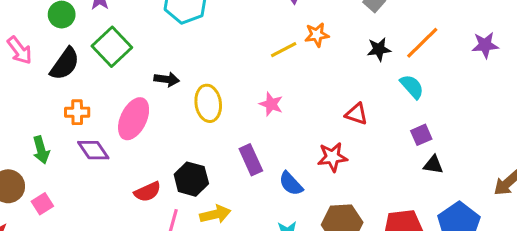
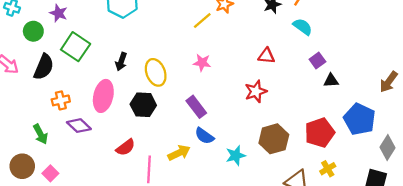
black arrow: (167, 79) -> (121, 62), turned 114
black hexagon: (191, 179) -> (143, 105), moved
blue semicircle: (291, 184) -> (204, 136), moved

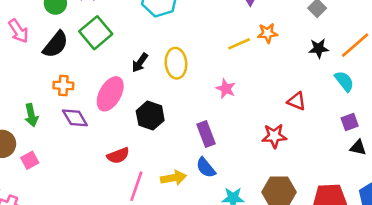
yellow ellipse: (156, 72) -> (176, 63), moved

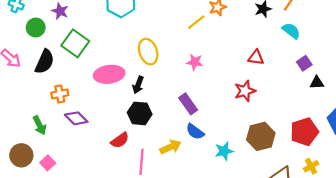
black arrow: (140, 63) -> (138, 85), moved
pink ellipse: (110, 94) -> (109, 74), moved, turned 68
black hexagon: (150, 116) -> (140, 113), moved

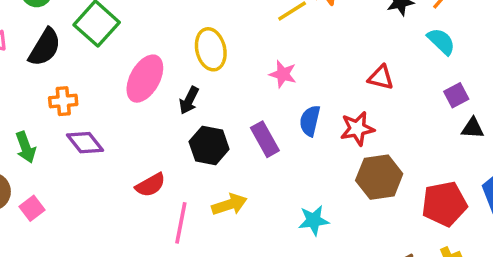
pink ellipse: (109, 74) -> (145, 79), turned -60
black hexagon: (140, 113) -> (209, 145), moved
blue semicircle: (195, 132) -> (310, 121), moved, turned 60
brown hexagon: (261, 136) -> (379, 177), moved

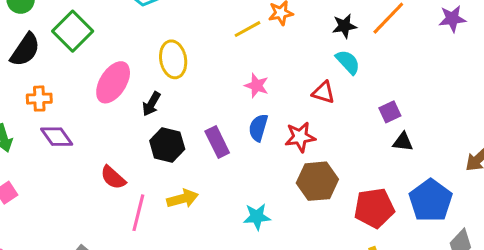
cyan semicircle: (441, 41) -> (348, 62), moved
pink star: (283, 74) -> (257, 86), moved
red semicircle: (150, 185) -> (113, 178), turned 68

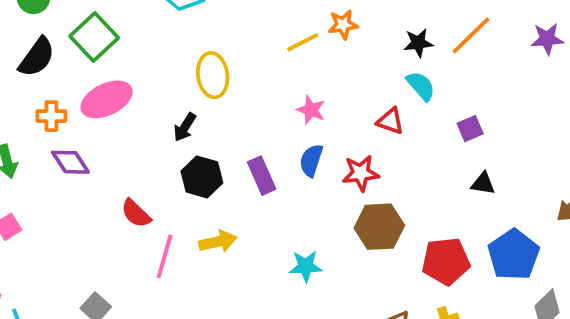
pink ellipse: (113, 82) -> (107, 99), moved, turned 30
purple square: (390, 112) -> (470, 129), moved

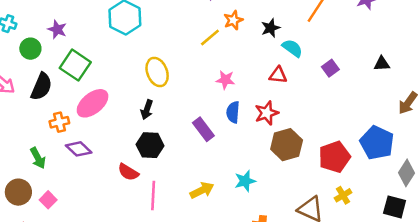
black star: (418, 43) -> (271, 28), moved
black hexagon: (202, 177) -> (150, 145), moved
black triangle: (483, 184) -> (382, 64), moved
yellow arrow: (218, 242) -> (202, 190), moved

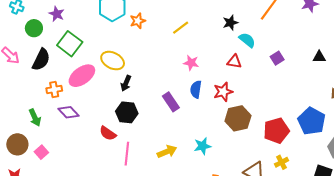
orange star: (233, 20) -> (138, 21), moved
yellow ellipse: (157, 72) -> (113, 61), moved, turned -45

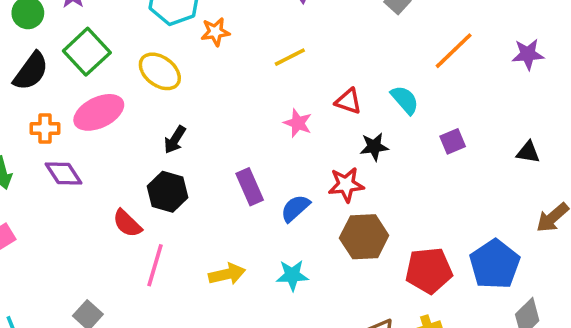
black star: (230, 23) -> (374, 147), moved
yellow ellipse: (113, 61) -> (160, 71), moved
red triangle: (234, 61) -> (348, 101), moved
blue semicircle: (196, 89) -> (295, 208), moved, turned 30

